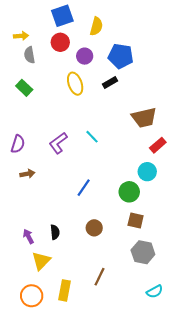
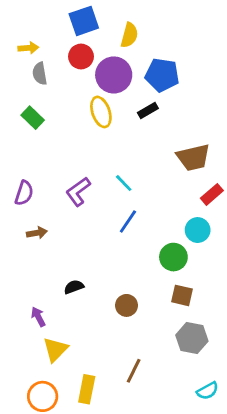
purple circle: (85, 56) -> (114, 75), size x1.6
blue line: (84, 188) -> (128, 221), moved
black semicircle: (55, 232) -> (74, 287), moved, turned -104

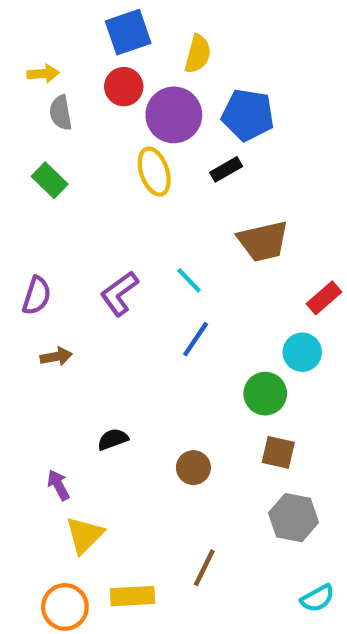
brown trapezoid: (193, 157) -> (263, 241), moved
yellow rectangle: (87, 389) -> (132, 596), turned 76

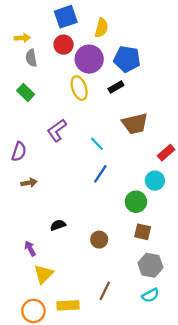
purple L-shape: (119, 293) -> (57, 130), moved
cyan semicircle: (317, 598) -> (150, 295), moved

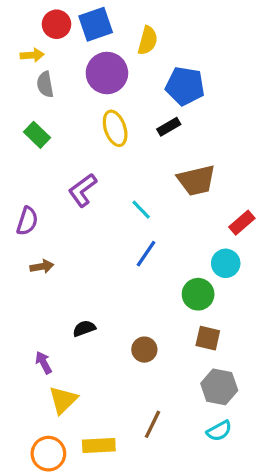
red circle: (64, 45) -> (57, 24), moved
purple circle: (89, 59) -> (107, 73), moved

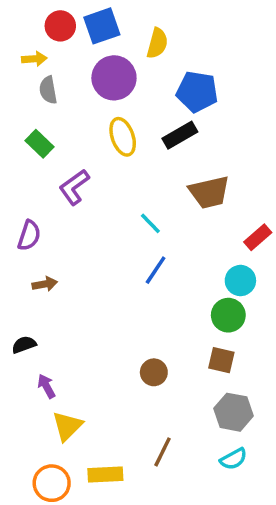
black rectangle: (169, 127) -> (180, 135), size x1.4
purple L-shape: (83, 190) -> (74, 187), moved
green circle: (198, 294) -> (228, 315), moved
black semicircle: (84, 328) -> (24, 345), moved

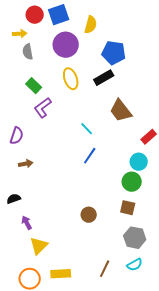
green rectangle: (40, 144) -> (34, 86), moved
brown trapezoid: (209, 192) -> (121, 111), turned 65
brown line: (162, 452) -> (105, 269), moved

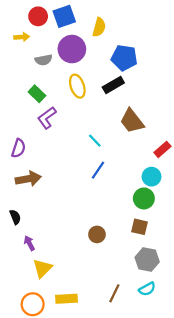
gray semicircle: (28, 52) -> (44, 60), moved, turned -91
brown arrow: (26, 164) -> (28, 179), size x1.6
black semicircle: (14, 199) -> (15, 217), turned 88

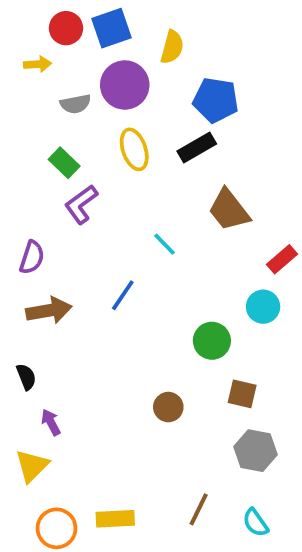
blue line: (98, 170) -> (123, 295), moved
green circle: (144, 198) -> (212, 341), moved
yellow triangle: (42, 268) -> (32, 466), moved
cyan semicircle: (147, 289) -> (255, 523), moved, turned 84

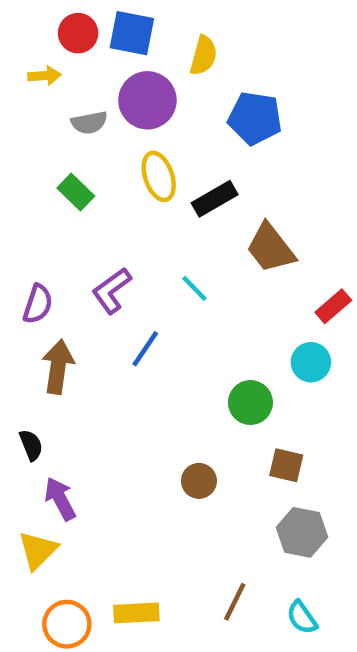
blue square: (111, 28) -> (132, 33), turned 30
black rectangle: (197, 148) -> (215, 199), moved
purple L-shape: (81, 204) -> (112, 291), moved
brown arrow: (49, 310) -> (58, 367), turned -72
purple arrow: (51, 422) -> (60, 499), size x1.4

